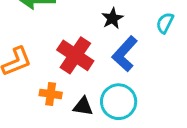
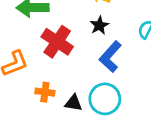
red cross: (75, 55) -> (57, 42), moved

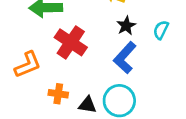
black star: (99, 25) -> (126, 26), moved

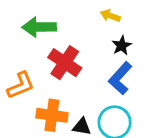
orange cross: (58, 94) -> (52, 115), size x1.5

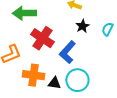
blue L-shape: (120, 78) -> (67, 52), moved

